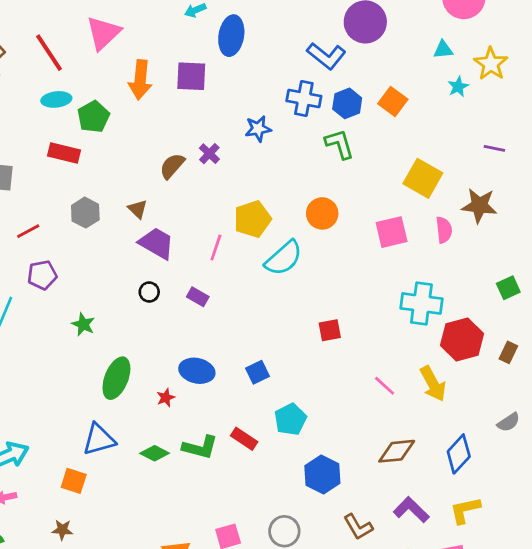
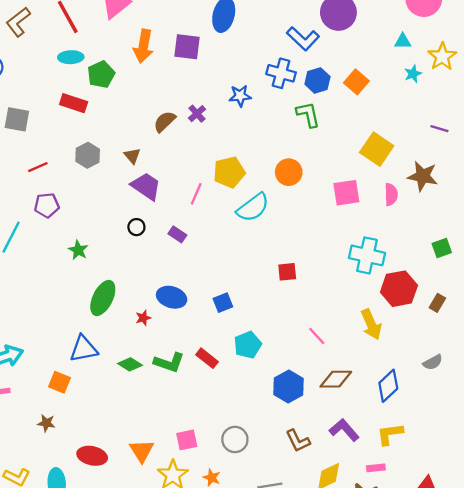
pink line: (385, 386) -> (317, 336), moved
blue hexagon: (322, 474) -> (289, 387), moved

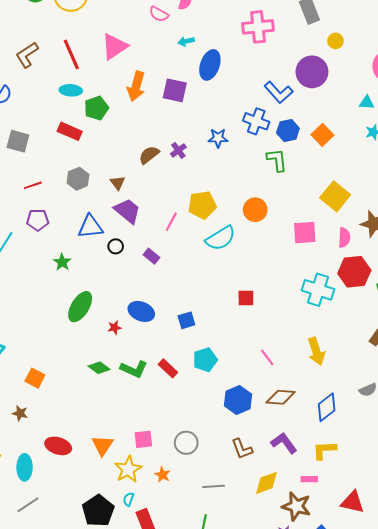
red hexagon: (399, 289) -> (354, 272), moved
blue triangle: (84, 349) -> (90, 227), moved

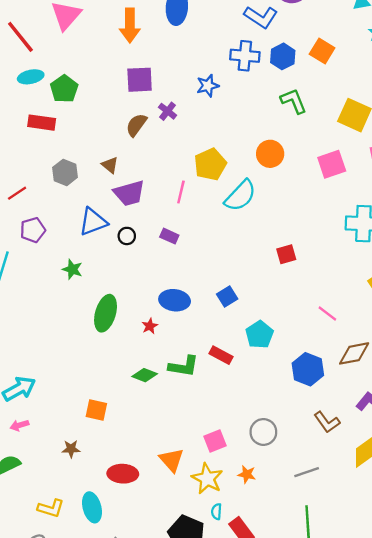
orange arrow: (136, 86) -> (130, 26), moved
purple square: (175, 90) -> (140, 80), moved
green L-shape: (277, 160) -> (294, 101), moved
purple trapezoid: (127, 211) -> (129, 193), turned 140
orange square: (35, 378) -> (96, 410), moved

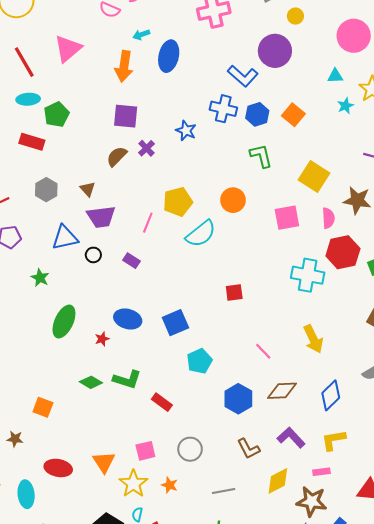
blue star: (208, 86) -> (186, 131), turned 30
blue square: (227, 297) -> (175, 323), size x1.4
red rectangle: (221, 355) -> (162, 402), moved

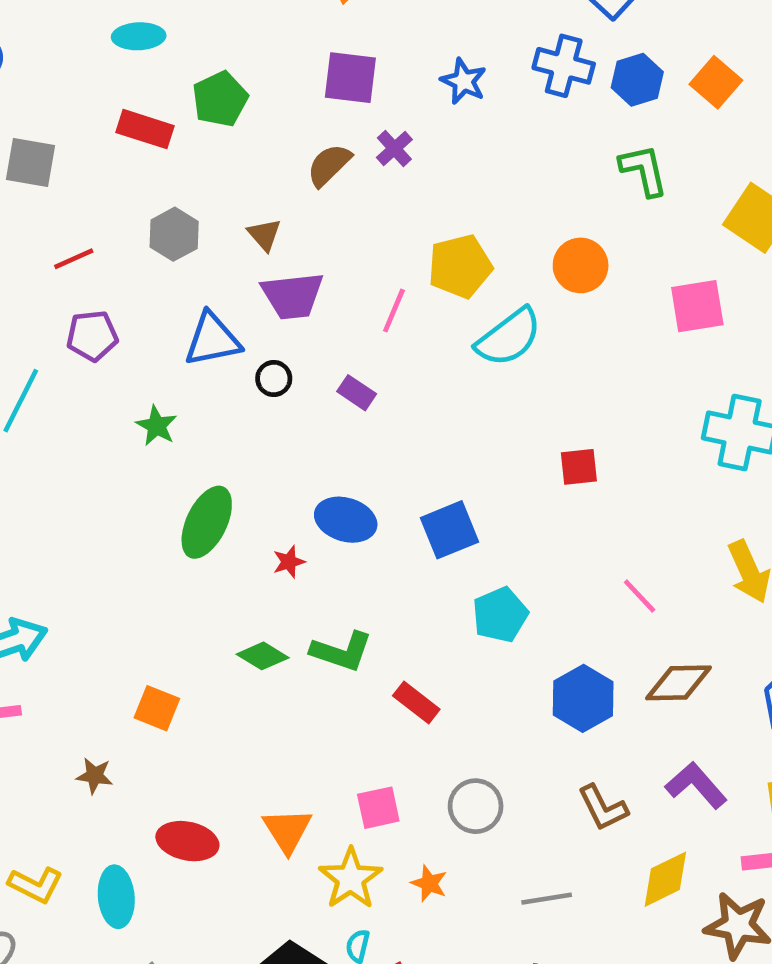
green pentagon: (57, 114) -> (220, 99), moved
blue star: (186, 131) -> (464, 81), moved

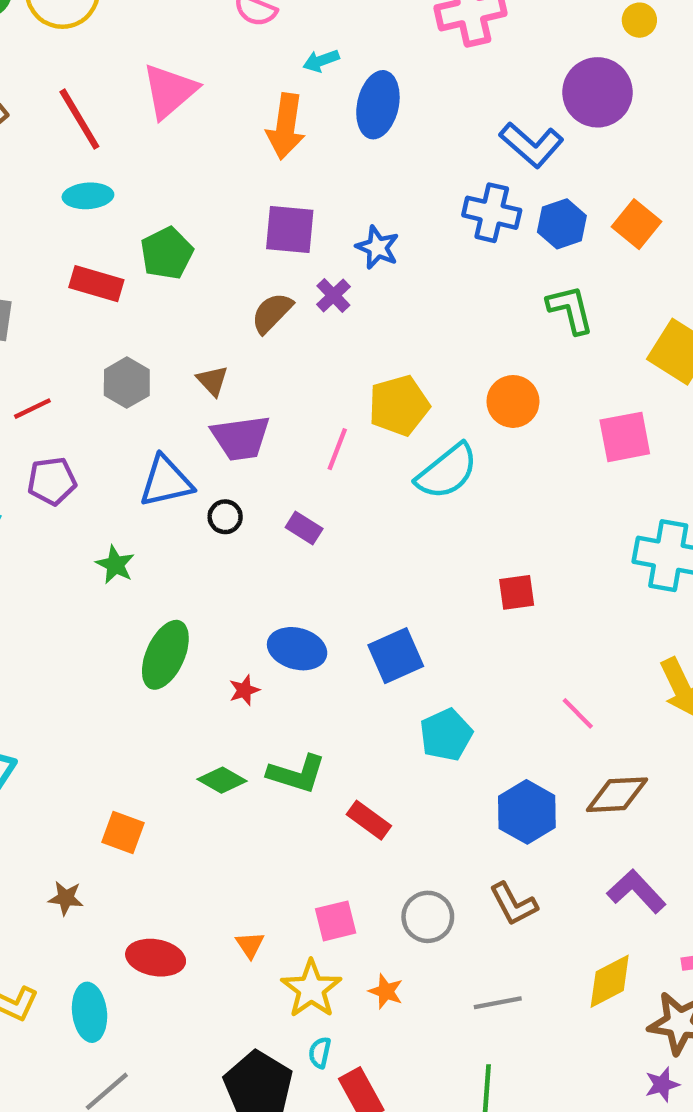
blue star: (464, 81) -> (377, 247), moved
brown L-shape: (603, 808) -> (513, 904), moved
orange triangle: (287, 830) -> (250, 945), size x0.6

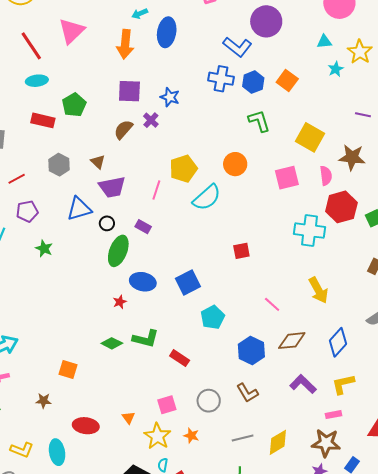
green star: (115, 565) -> (44, 249), moved
green ellipse: (165, 655) -> (118, 251), moved
yellow diamond: (610, 981) -> (278, 442), moved

